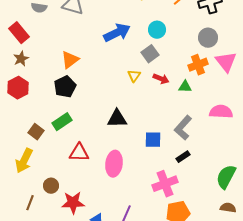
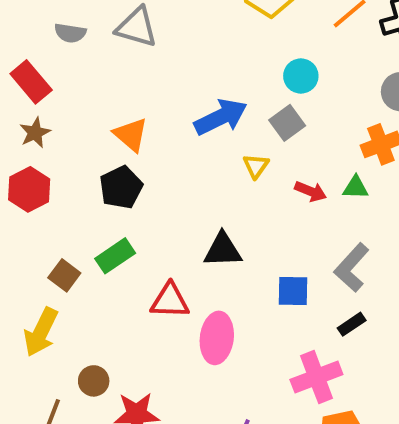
blue arrow: (117, 33) -> (221, 117), moved
orange triangle: (70, 60) -> (131, 135), turned -42
red arrow: (161, 79) -> (311, 191), moved
red triangle: (79, 153) -> (170, 301), moved

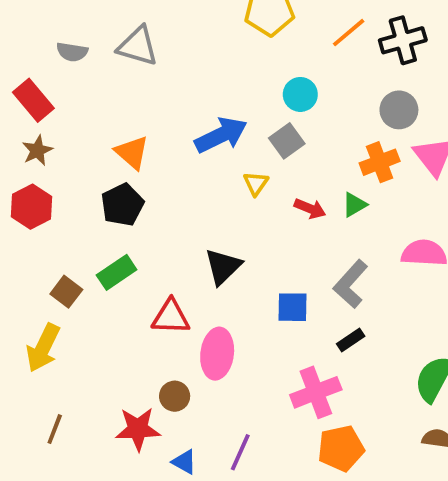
green triangle: (356, 187) -> (354, 205), turned -32
black triangle: (223, 250) -> (223, 267), turned -42
brown circle: (94, 381) -> (175, 396), moved

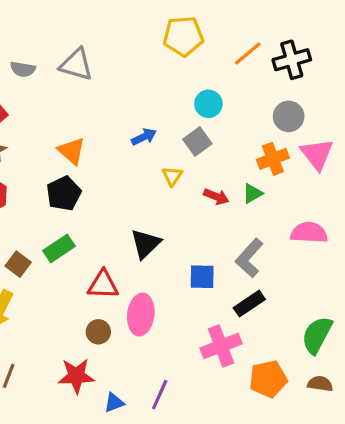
blue arrow: (221, 135) -> (144, 137), size x0.6
black rectangle: (351, 340) -> (249, 304), size x1.4
brown circle: (175, 396) -> (98, 332), moved
orange pentagon: (341, 448) -> (268, 379), moved
blue triangle: (184, 462) -> (114, 403), turned -50

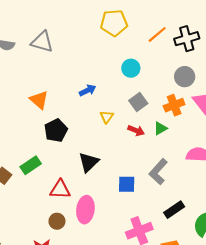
gray square: (197, 142) -> (138, 102), moved
black pentagon: (64, 193) -> (56, 130), moved
black rectangle: (249, 304) -> (174, 210), moved

